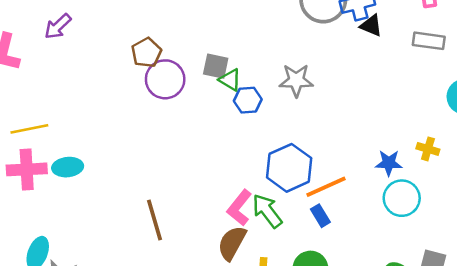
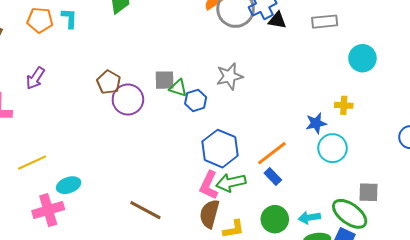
blue hexagon: (289, 168) -> (220, 149), moved
pink cross: (27, 169) -> (48, 210), moved
green arrow: (267, 211) -> (231, 183), turned -52
brown line: (155, 220) -> (145, 210), turned -32

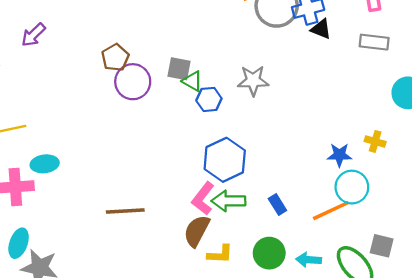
orange line: (272, 153) -> (331, 211), moved
brown line: (145, 210) -> (125, 211), turned -44

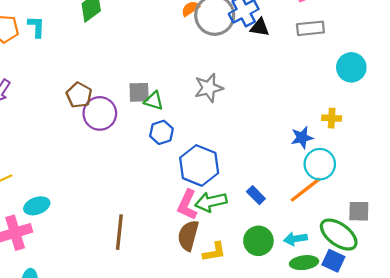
blue hexagon: (209, 99) -> (161, 132), moved
brown line: (125, 211) -> (119, 232), turned -68

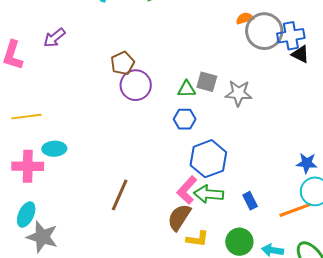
gray square: (139, 92) -> (207, 82), moved
green triangle: (154, 101) -> (187, 89), turned -36

